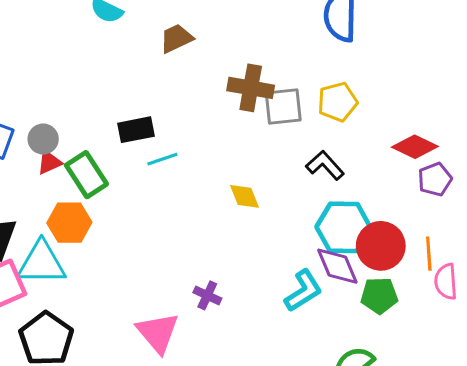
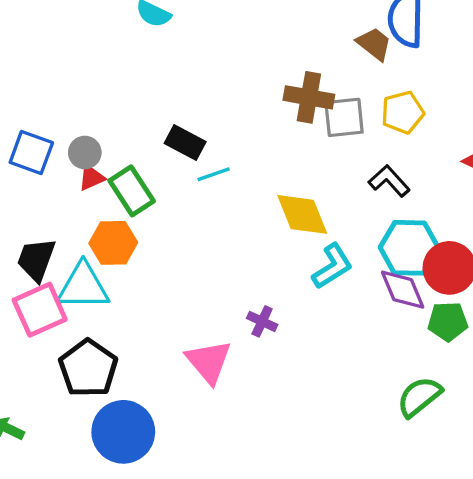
brown trapezoid: (176, 38) -> (374, 44), moved, turned 63
black rectangle: (136, 130) -> (185, 142), turned 39
yellow diamond: (244, 196) -> (302, 214), size x1.6
cyan L-shape: (303, 291) -> (332, 266), moved

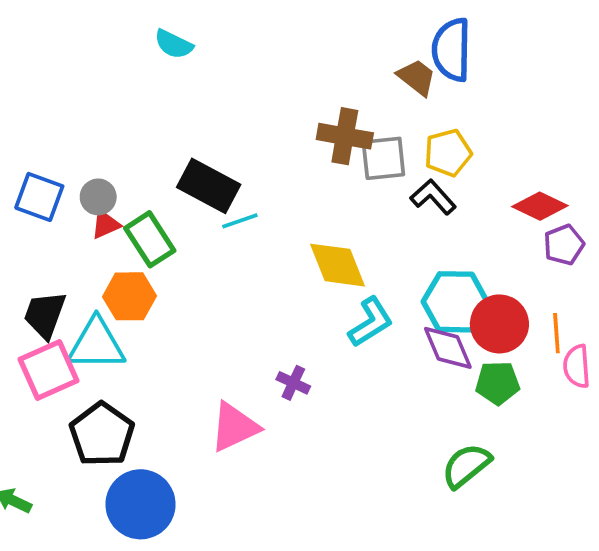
black rectangle: (185, 142) -> (209, 186), size x1.4
black L-shape: (389, 181) -> (433, 197), moved
pink triangle: (209, 362) -> (234, 427), turned 45

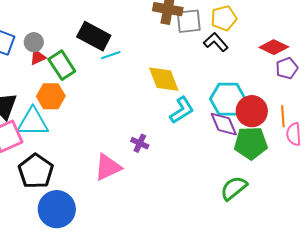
green pentagon: (498, 383) -> (251, 143), size x1.4

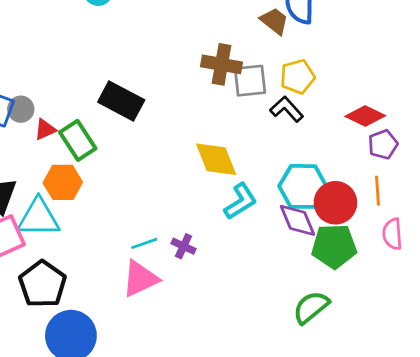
gray circle: (34, 42) -> (21, 109), moved
cyan line: (111, 55) -> (144, 243), moved
orange line: (283, 116) -> (378, 191), moved

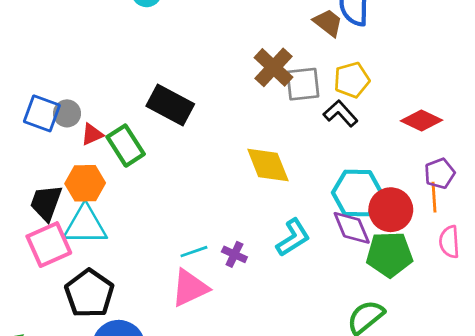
brown cross: (222, 64) -> (274, 67), turned 33
purple pentagon: (383, 144) -> (440, 173), moved
orange hexagon: (63, 182) -> (85, 183), moved
cyan L-shape: (241, 201) -> (293, 238), moved

